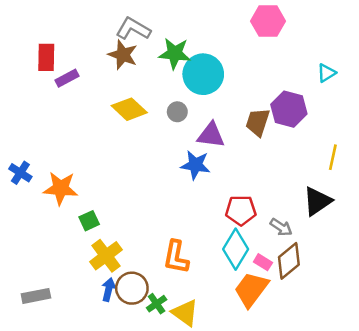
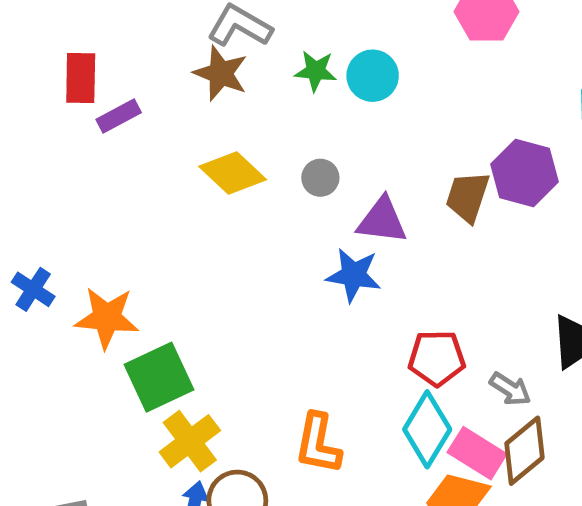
green star: (175, 53) -> (316, 71), size x0.7
cyan circle: (203, 74) -> (373, 76), moved, size x0.7
green square: (89, 221) -> (159, 377), size x1.8
pink rectangle: (263, 262) -> (477, 453), size x1.6

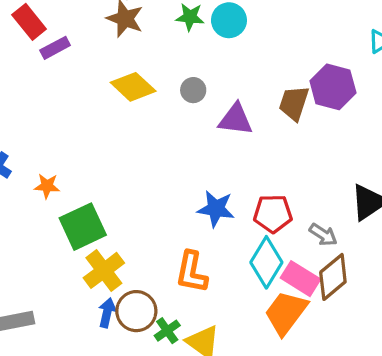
red rectangle: (81, 78) -> (29, 22), turned -40
blue star: (354, 275) -> (216, 209), moved
orange star: (107, 318) -> (47, 186), size x0.6

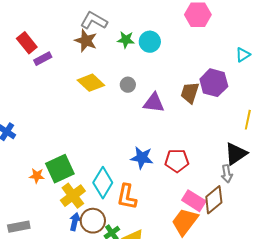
orange star: (47, 186) -> (37, 176), moved
gray arrow: (323, 235) -> (227, 174), moved, turned 48
cyan diamond: (266, 262) -> (103, 183), moved

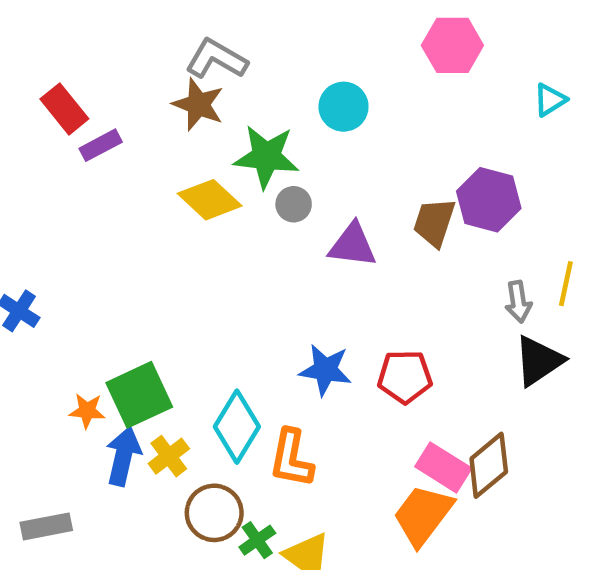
green star: (126, 40) -> (266, 157), moved, size x1.6
cyan triangle: (243, 55) -> (550, 100), moved
gray arrow: (227, 174) -> (518, 302), moved
yellow cross: (73, 196) -> (169, 456), size x0.7
blue arrow: (75, 222) -> (123, 456), moved, size x1.4

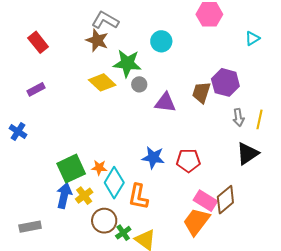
purple rectangle: (101, 145) -> (36, 89), moved
gray arrow: (518, 302) -> (238, 117), moved
orange star: (87, 411) -> (99, 168), moved

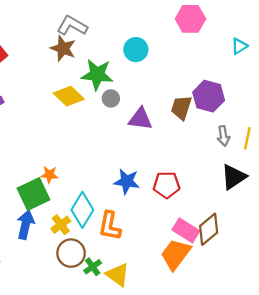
orange star: (99, 168) -> (49, 175), moved
yellow cross: (84, 196) -> (61, 225), moved

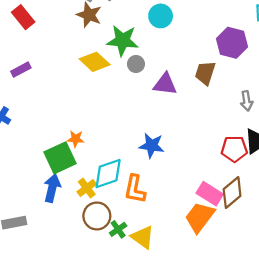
purple hexagon: (209, 96) -> (232, 43), moved
red pentagon: (167, 185) -> (234, 149), moved
cyan diamond: (82, 210) -> (108, 174), turned 40

